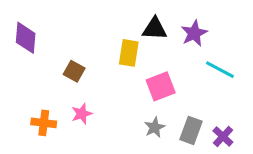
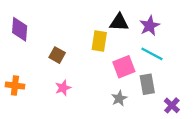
cyan line: (220, 70) -> (152, 54), moved
orange cross: (44, 123) -> (15, 85), moved
gray rectangle: (191, 130) -> (147, 84), moved, turned -30

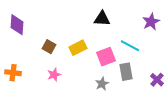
purple star: (150, 26) -> (151, 22), moved
yellow rectangle: (99, 41) -> (78, 48), moved, turned 54
purple cross: (172, 105) -> (157, 80), moved

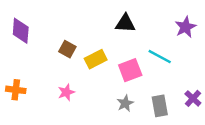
brown square: (49, 47) -> (67, 49), moved
gray rectangle: (126, 72) -> (160, 106), moved

